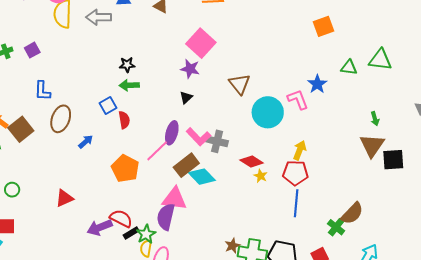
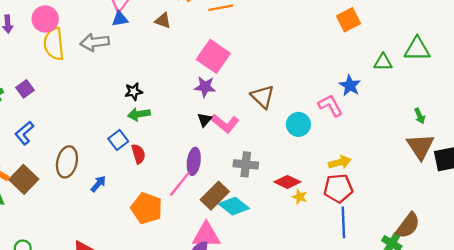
blue L-shape: (42, 91) -> (24, 133), moved, turned 55
cyan circle: (268, 112) -> (298, 124), size x0.7
pink L-shape: (199, 137) -> (225, 123), moved
yellow arrow: (300, 150) -> (340, 162), turned 60

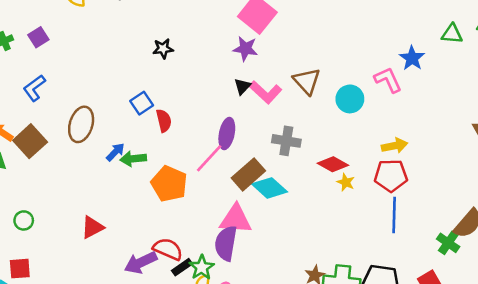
brown triangle: (263, 97) -> (307, 81), moved
green arrow: (139, 114) -> (133, 159), moved

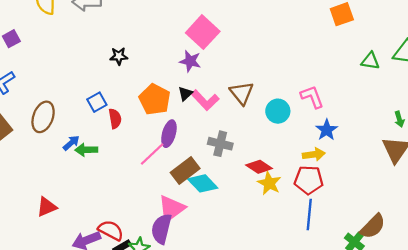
blue star: (412, 58) -> (327, 130), moved
yellow star: (346, 182) -> (269, 183), size x1.5
orange pentagon: (169, 184) -> (155, 99), moved
pink triangle: (236, 219) -> (171, 209), turned -44

